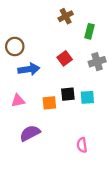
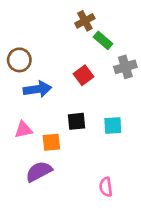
green rectangle: (89, 31) -> (103, 40), moved, turned -64
gray cross: (97, 62) -> (125, 67), moved
black square: (68, 94) -> (77, 121), moved
orange square: (49, 103) -> (51, 142), moved

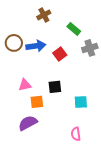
brown cross: (85, 21) -> (44, 15), moved
blue arrow: (37, 89) -> (36, 46), moved
cyan square: (113, 125) -> (81, 102), moved
pink triangle: (23, 130) -> (25, 85), moved

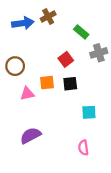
brown circle: (14, 43) -> (15, 66), moved
blue arrow: (36, 46) -> (23, 23), moved
black square: (55, 87) -> (70, 84), moved
orange square: (37, 102) -> (47, 83), moved

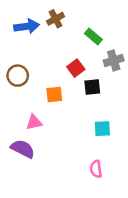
black square: (70, 84) -> (92, 87), moved
pink triangle: (27, 94) -> (34, 122), moved
purple semicircle: (30, 135) -> (23, 149), moved, turned 55

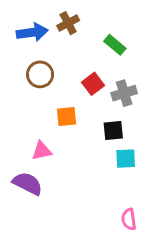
gray cross: (114, 60) -> (124, 93), moved
brown circle: (18, 76) -> (40, 74), moved
black square: (92, 87) -> (113, 131), moved
pink semicircle: (96, 169) -> (129, 219), moved

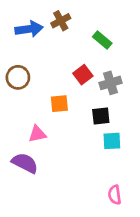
brown circle: (40, 74) -> (18, 77), moved

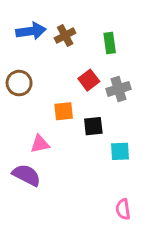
brown cross: (61, 21) -> (65, 36), moved
green rectangle: (102, 40) -> (110, 43), turned 42
black square: (101, 116) -> (93, 126), moved

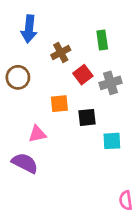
blue arrow: (31, 31) -> (29, 29), turned 104
brown cross: (65, 36) -> (61, 52), moved
pink semicircle: (123, 209) -> (126, 200), moved

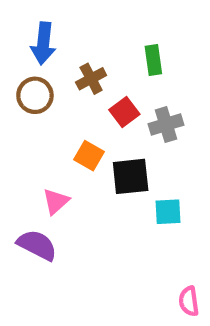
brown circle: (18, 77) -> (35, 95), moved
orange square: (59, 104) -> (89, 156), turned 36
black square: (87, 117) -> (131, 176), size x1.4
pink triangle: (37, 134) -> (56, 201), turned -30

